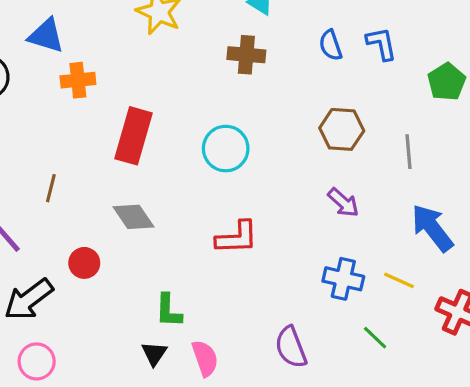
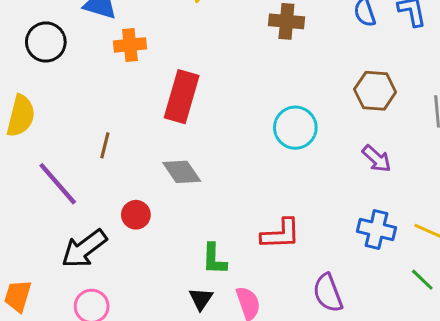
cyan circle: (226, 149) -> (295, 128), moved
red L-shape: (237, 238) -> (281, 234), moved
green line: (375, 338) -> (422, 280), moved

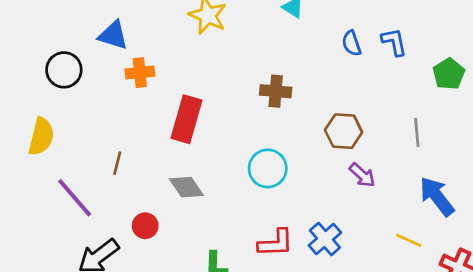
brown cross: (286, 21) -> (276, 91), moved
brown hexagon: (375, 91) -> (344, 131), moved
cyan circle: (295, 128) -> (268, 168), moved
blue cross: (377, 230) -> (325, 239), moved, turned 36

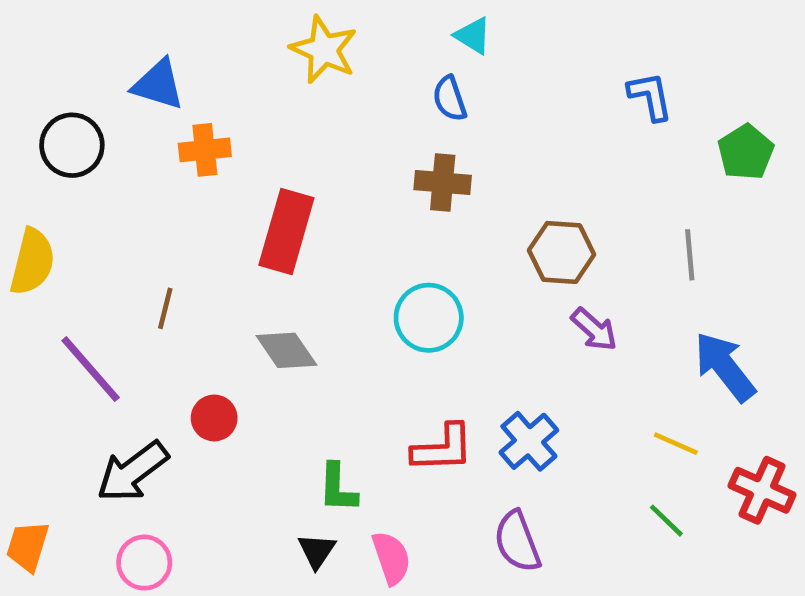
blue semicircle: (352, 43) -> (450, 99), moved

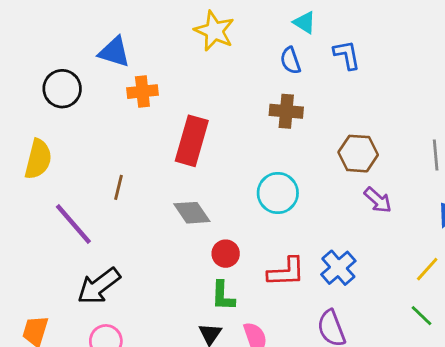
blue L-shape: (650, 96) -> (347, 55), moved
red circle: (214, 418) -> (226, 254), moved
yellow line: (676, 444) -> (427, 269), turned -72

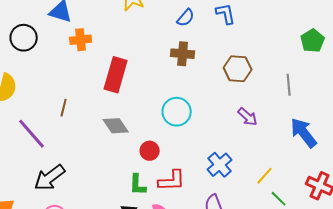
blue semicircle: (290, 61) -> (186, 18), turned -120
brown hexagon: (358, 154) -> (238, 69), moved
red circle: (226, 254) -> (150, 151), moved
yellow line: (427, 269) -> (265, 176), moved
red L-shape: (286, 272) -> (172, 181), moved

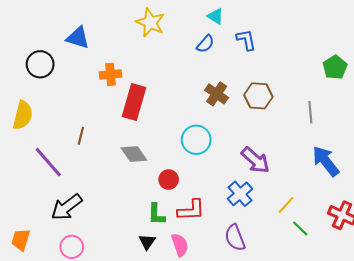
orange cross: (81, 40) -> (110, 74), moved
brown cross: (183, 54) -> (217, 94), moved, turned 30
purple arrow: (248, 117) -> (255, 160), moved, size x1.4

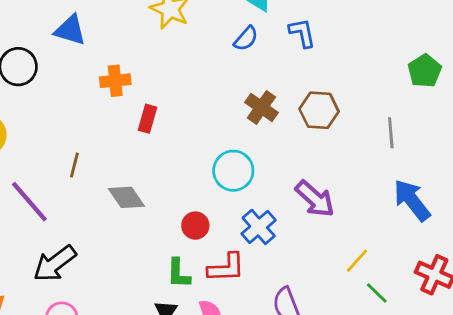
red rectangle: (134, 102) -> (148, 119), size x0.6
gray diamond: (134, 154) -> (126, 197), moved
blue cross: (240, 194) -> (259, 227), moved

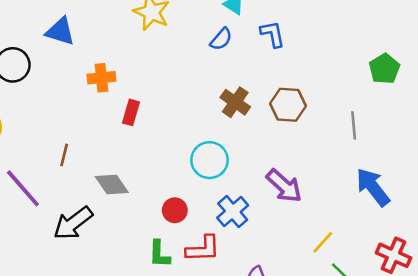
black arrow: (55, 263) -> (73, 223), moved

